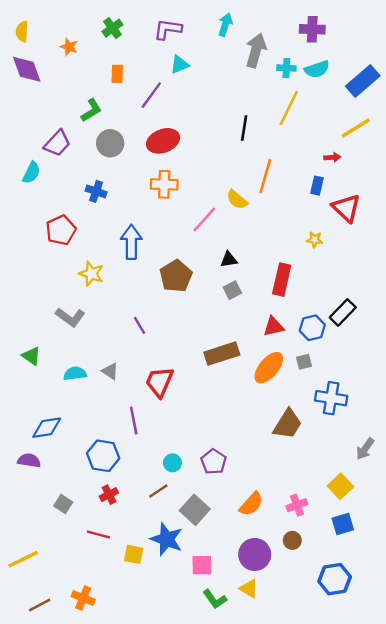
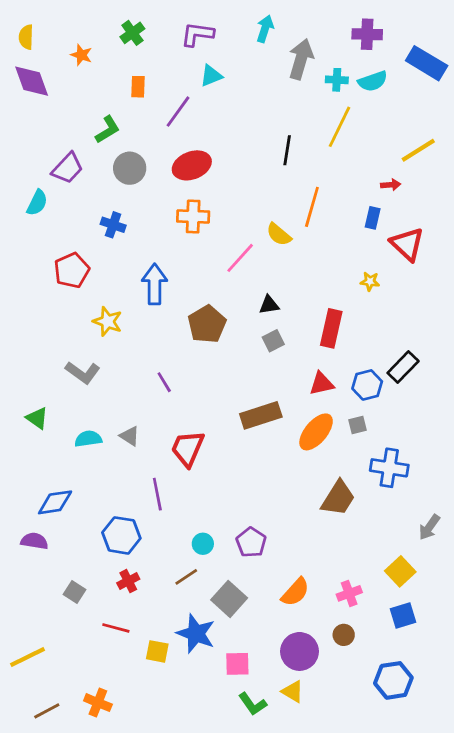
blue rectangle: (363, 81) -> (427, 63), moved, turned 72

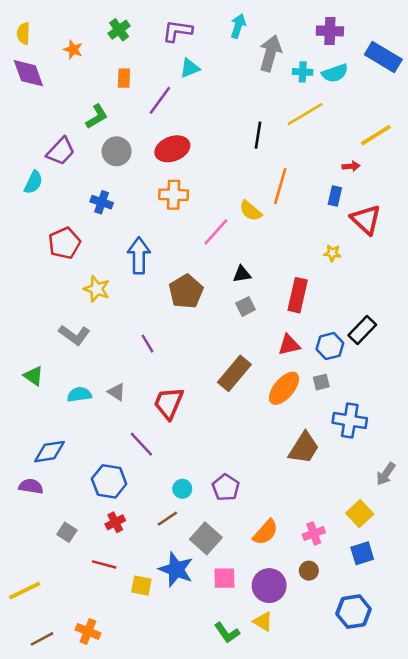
yellow line: (340, 127) -> (305, 114), turned 33
brown rectangle: (261, 415) -> (234, 373), turned -32
purple line: (157, 494) -> (141, 444), turned -32
pink square: (237, 664) -> (224, 578), moved

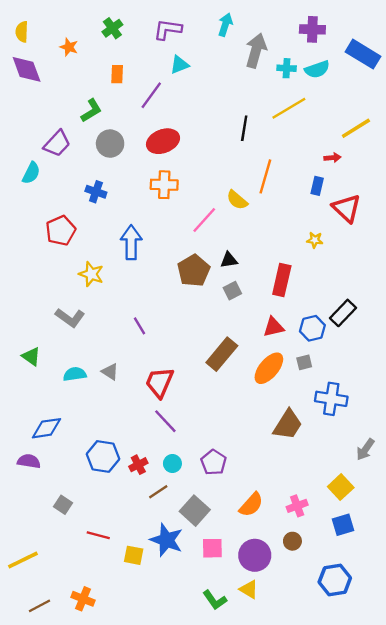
brown pentagon: (186, 291) -> (194, 271), moved
purple line: (141, 444) -> (165, 421), moved
red cross: (115, 522) -> (138, 465), moved

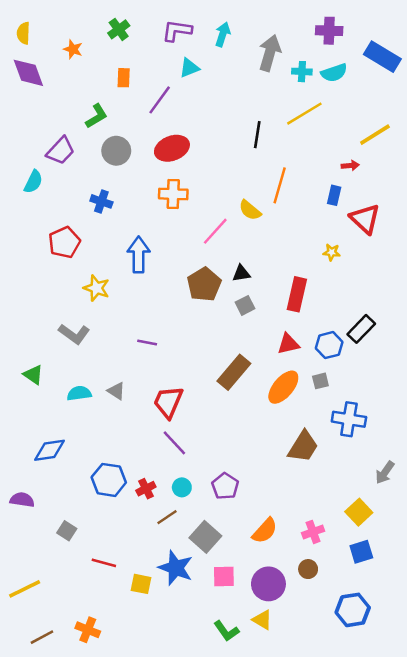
cyan arrow: (225, 25) -> (223, 34), moved
purple line: (139, 326) -> (147, 343), turned -48
purple semicircle: (29, 461) -> (22, 500), moved

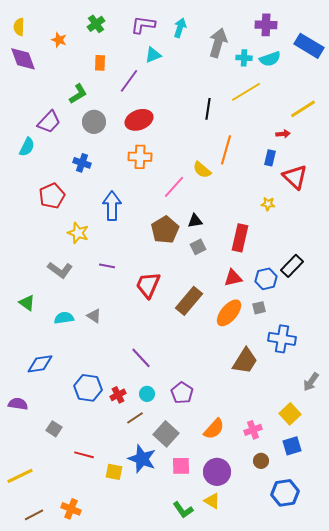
purple line: (147, 343) -> (107, 266), moved
red trapezoid: (168, 402) -> (148, 285), moved
brown circle: (308, 569) -> (261, 461), moved

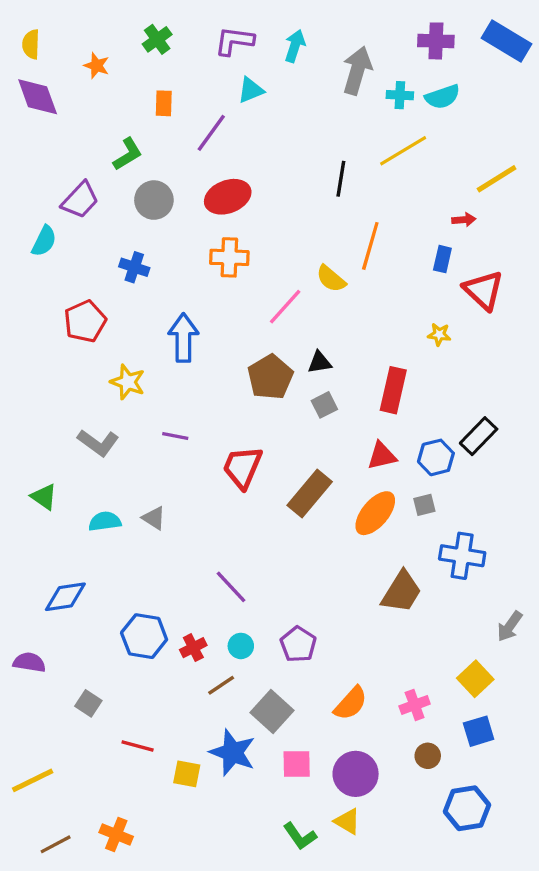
blue rectangle: (309, 46) -> (506, 41), moved

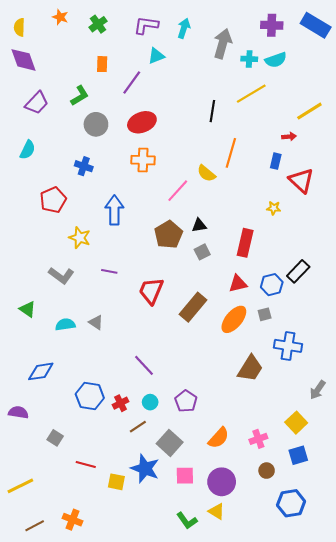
orange star: (97, 66) -> (60, 17), moved
purple trapezoid: (80, 200) -> (37, 103), moved

